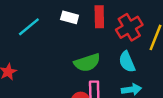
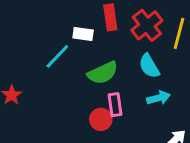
white rectangle: (70, 17) -> (83, 34), moved
cyan line: (29, 27) -> (57, 56), moved

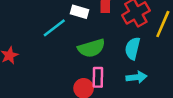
cyan semicircle: (149, 66) -> (133, 48), turned 35

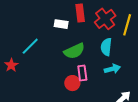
cyan line: (54, 28) -> (30, 46), moved

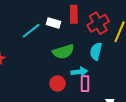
cyan line: (30, 46) -> (31, 31), moved
cyan arrow: (112, 69) -> (79, 72), moved
pink rectangle: (82, 73) -> (85, 84), moved

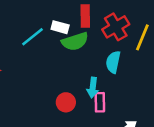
green semicircle: (63, 52) -> (75, 41), moved
cyan arrow: (79, 72) -> (93, 88), turned 105

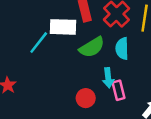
white rectangle: (60, 27) -> (63, 27), size x1.5
green semicircle: (75, 41) -> (92, 47), moved

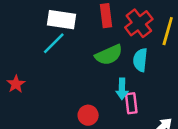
white rectangle: (63, 27) -> (62, 20), moved
red circle: (86, 98) -> (88, 115), moved

